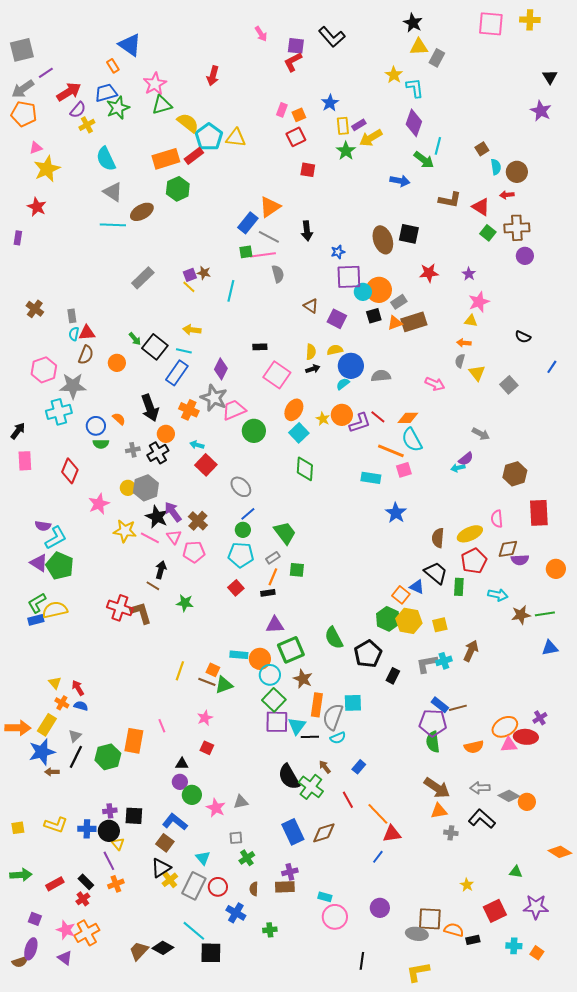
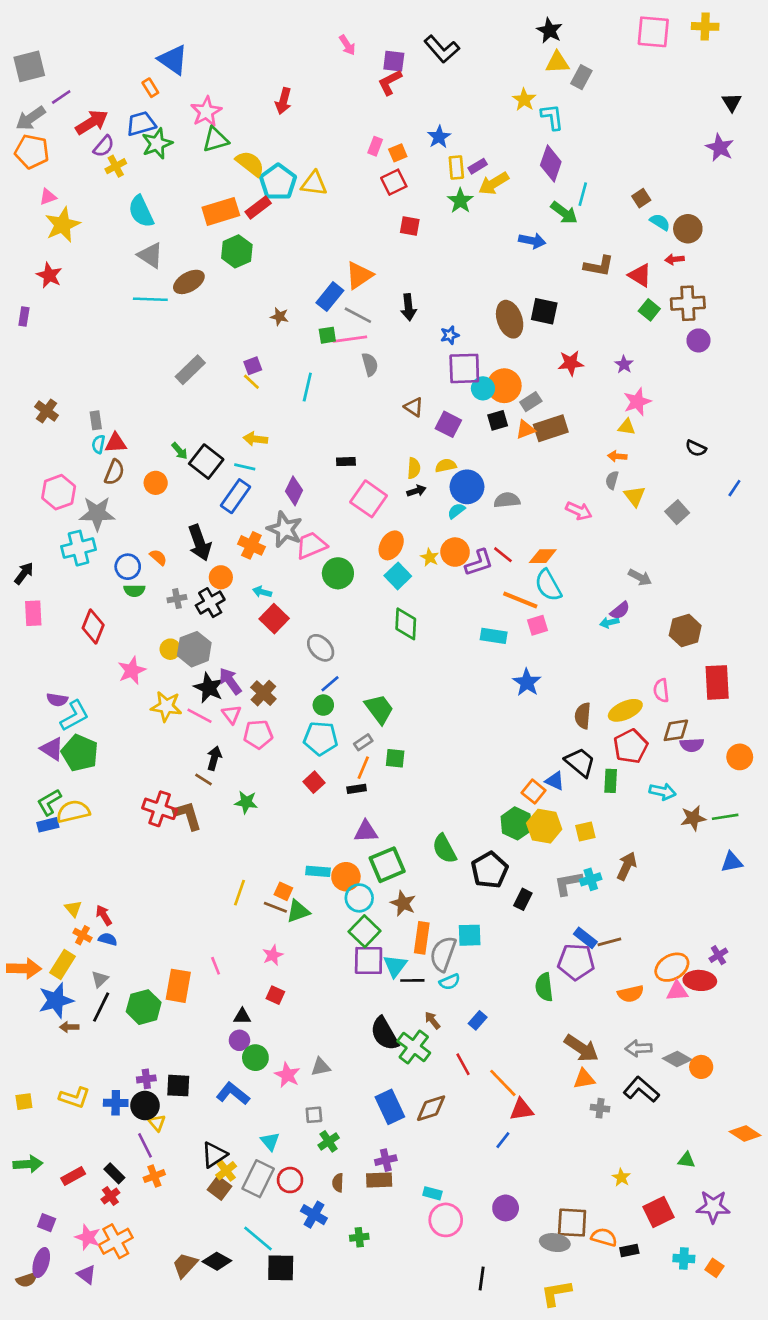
cyan semicircle: (496, 167) -> (660, 222), turned -49
brown star: (204, 273) -> (279, 317), moved
green semicircle: (433, 742) -> (544, 987), moved
brown square: (165, 843) -> (220, 1188), moved

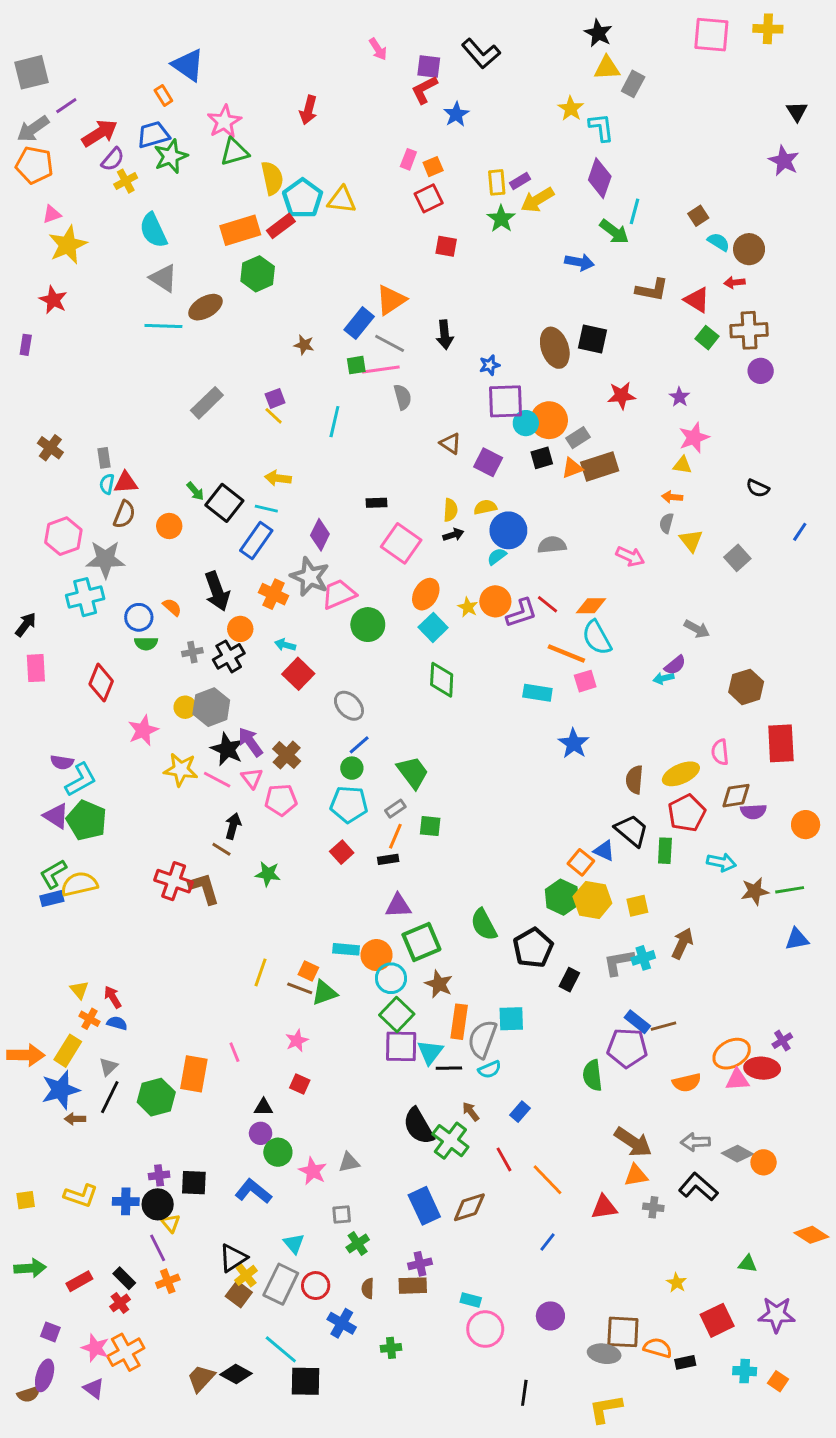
blue star: (439, 137) -> (456, 114), moved
yellow semicircle: (250, 164) -> (272, 178), turned 40
red triangle: (522, 1110) -> (604, 1207), moved

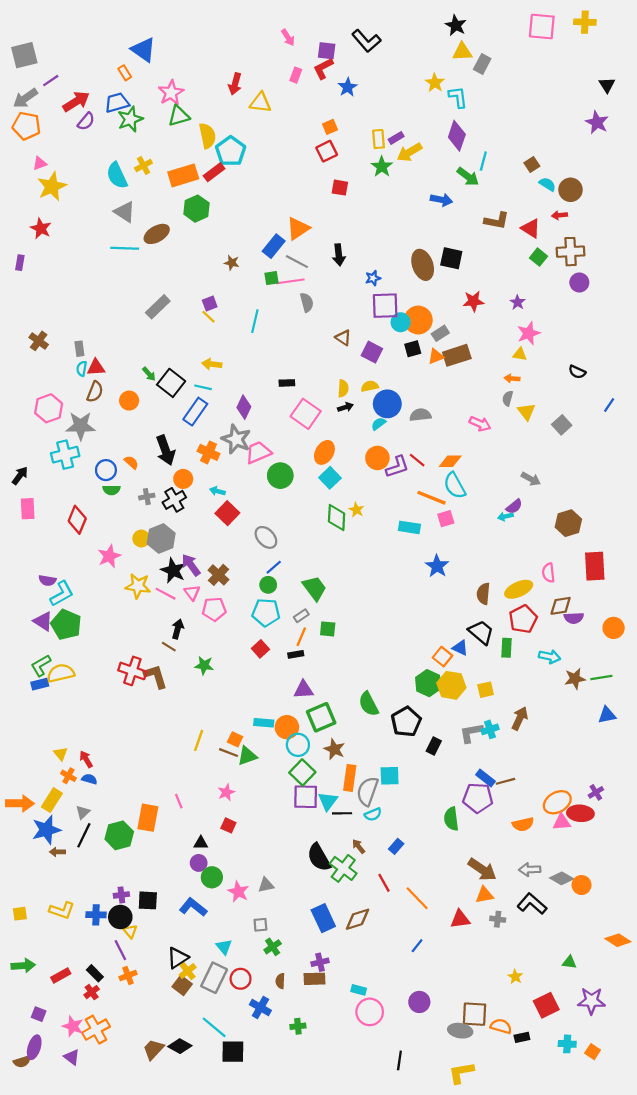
pink rectangle: (408, 159) -> (296, 75), moved
yellow cross: (126, 181) -> (143, 166), moved
yellow triangle: (342, 200) -> (260, 103), moved
yellow star: (468, 607) -> (356, 510), moved

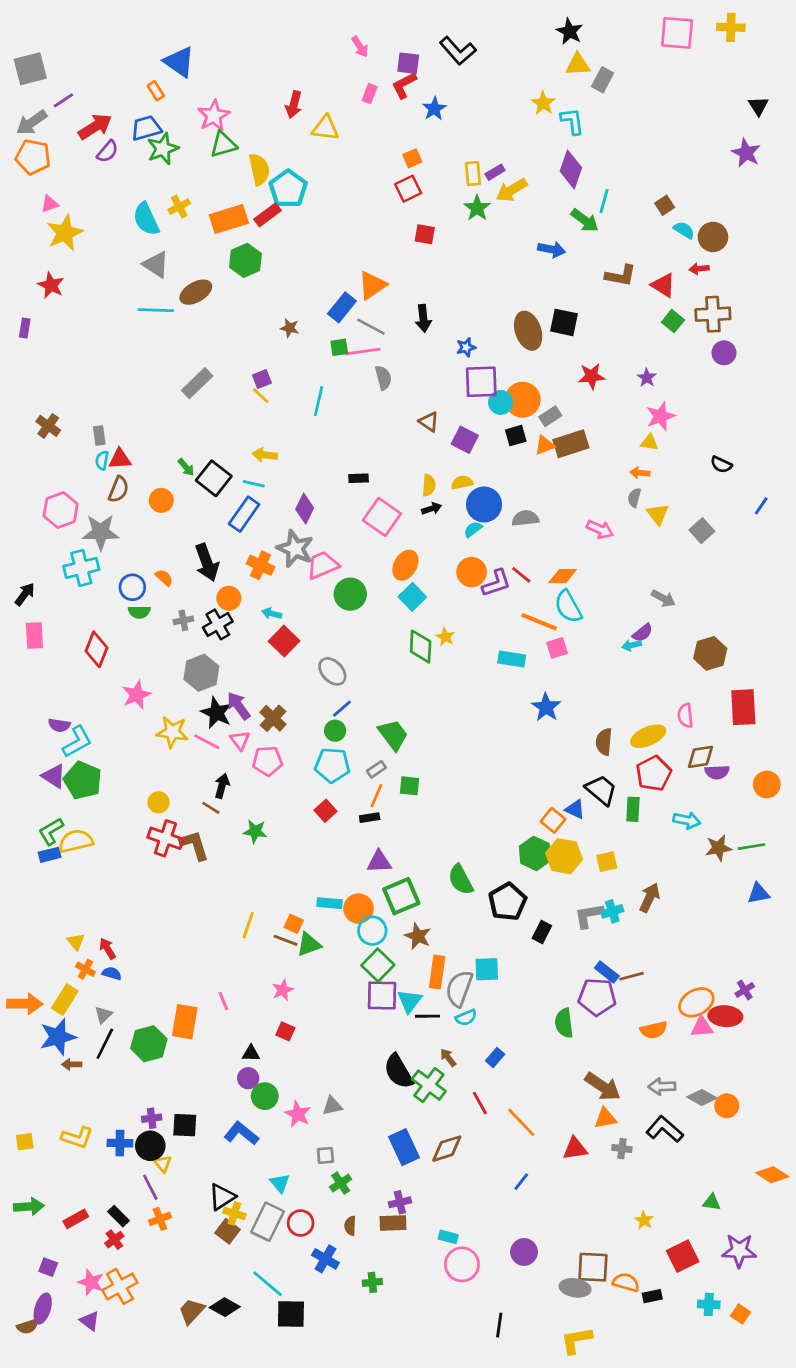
yellow circle: (141, 539) -> (159, 802), moved
yellow cross: (188, 971) -> (234, 1213), turned -35

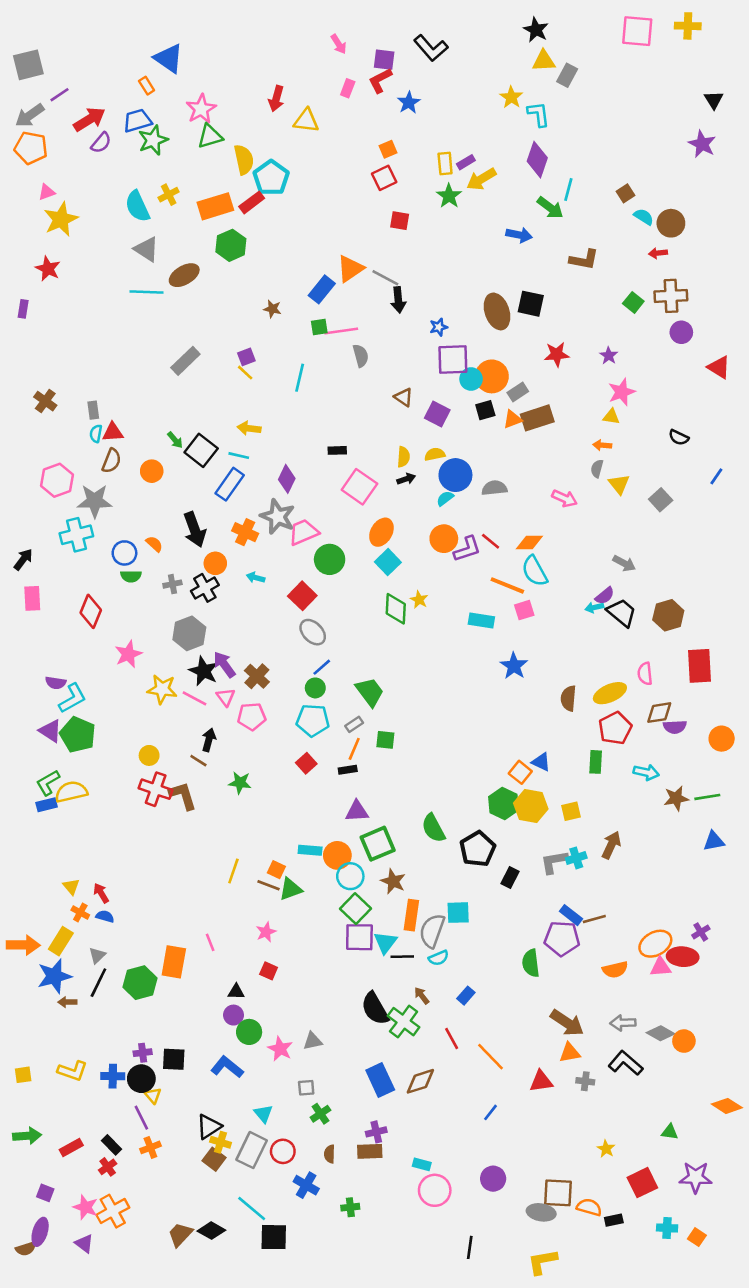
red triangle: (663, 285) -> (719, 367), moved
gray line: (371, 327) -> (385, 278), moved
red square: (284, 641) -> (302, 596), moved
black trapezoid: (601, 790) -> (622, 613), moved

